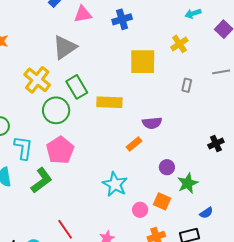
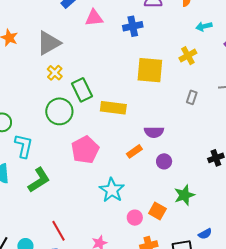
gray triangle: (65, 47) -> (49, 43), moved
yellow cross: (37, 80) -> (55, 73), moved, size x0.6
pink pentagon: (60, 150) -> (85, 150), moved
purple circle: (167, 167) -> (164, 161), moved
blue semicircle: (206, 213) -> (205, 234), moved

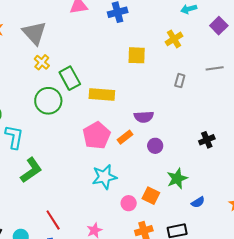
gray triangle: (49, 43) -> (34, 33), turned -40
yellow square: (150, 70) -> (137, 55), size x0.7
pink pentagon: (85, 150) -> (97, 135), moved
cyan star: (112, 190) -> (104, 177), turned 30
blue semicircle: (205, 234) -> (198, 202), moved

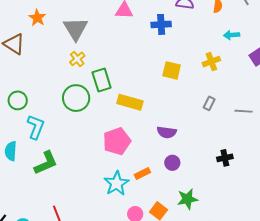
gray line: (215, 68) -> (244, 111), moved
orange rectangle: (125, 137) -> (142, 173), moved
black cross: (207, 140) -> (225, 158), moved
cyan star: (104, 177) -> (117, 183), turned -30

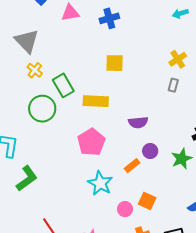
yellow cross: (211, 62) -> (178, 59), moved
yellow square: (172, 70) -> (115, 63), moved
orange rectangle: (142, 173) -> (132, 166), moved
green star: (187, 199) -> (182, 159), moved

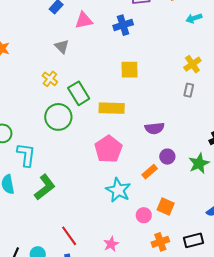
gray triangle: (27, 41) -> (62, 46), moved, size x0.6

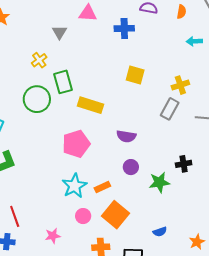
yellow square: (129, 70) -> (135, 75), moved
gray rectangle: (189, 90) -> (170, 109), size x1.5
orange rectangle: (150, 172) -> (102, 187), moved
orange square: (166, 207) -> (115, 215), size x1.5
pink circle: (144, 215) -> (83, 216), moved

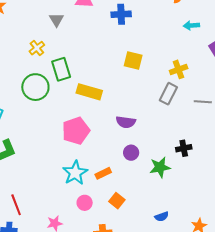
orange square: (115, 215) -> (117, 201), size x0.6

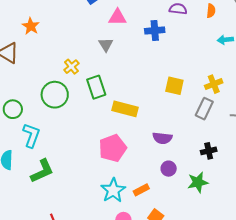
gray triangle: (56, 20) -> (106, 45), moved
yellow square: (133, 60) -> (174, 86), moved
green circle: (35, 87) -> (55, 95), moved
black cross: (184, 148) -> (209, 151), moved

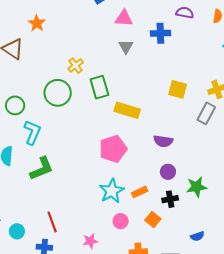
gray triangle: (106, 45) -> (126, 47), moved
black cross: (209, 151) -> (170, 199), moved

